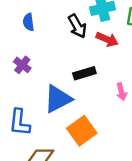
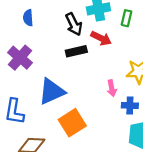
purple cross: (22, 65) -> (20, 58), size x1.5
black rectangle: (84, 73) -> (76, 51), moved

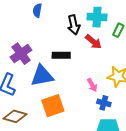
black rectangle: (76, 51) -> (61, 55), moved
purple cross: (20, 58) -> (21, 54), moved
pink arrow: (112, 88) -> (92, 85), turned -32

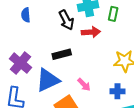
red arrow: (93, 42) -> (91, 32), turned -30
pink arrow: (92, 85) -> (84, 85), moved

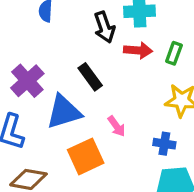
green rectangle: (113, 14) -> (174, 53), moved
black rectangle: (62, 54) -> (90, 77), turned 60

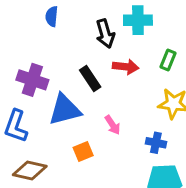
red arrow: (138, 50) -> (126, 67), moved
purple cross: (27, 81) -> (32, 80), turned -32
orange square: (86, 156) -> (83, 152), size x0.6

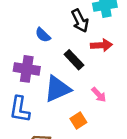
blue semicircle: (52, 16) -> (43, 35), moved, turned -42

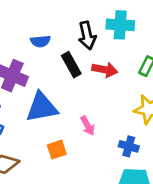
blue semicircle: (43, 35) -> (40, 41), turned -63
black rectangle: (74, 60) -> (71, 65), moved

